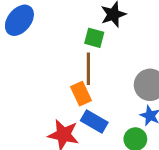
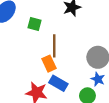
green square: (94, 38) -> (34, 24), moved

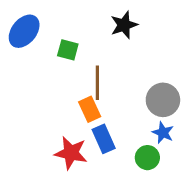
blue rectangle: (58, 83) -> (104, 139), turned 36

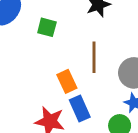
brown line: (97, 83) -> (94, 57), moved

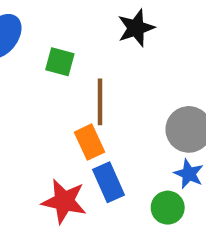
brown line: (94, 57) -> (100, 102), moved

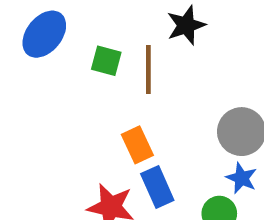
brown line: (100, 102) -> (148, 70), moved

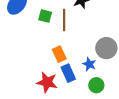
blue star: (241, 178) -> (89, 64), moved

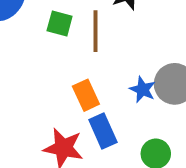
blue star: (89, 64) -> (143, 90), moved

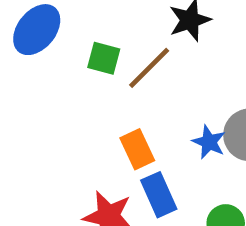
brown line: (95, 31) -> (149, 68), turned 45

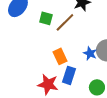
blue rectangle: (159, 195) -> (69, 75), turned 42

